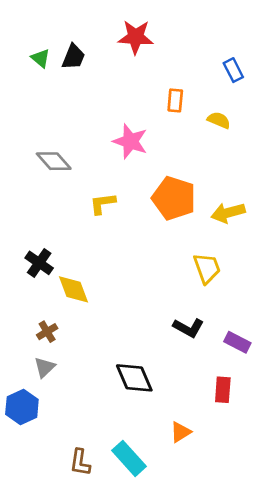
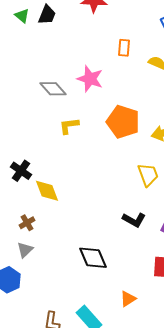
gray diamond: (54, 161) -> (53, 89), moved

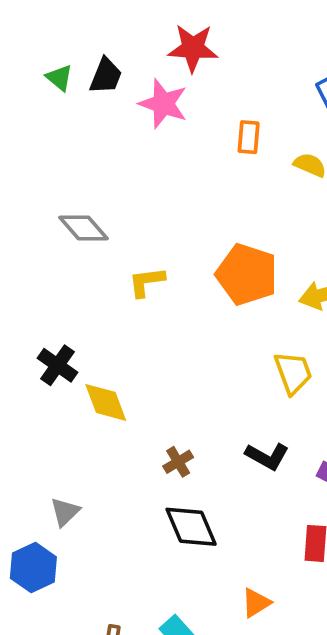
pink star: (90, 79) -> (163, 104), moved
gray diamond: (53, 89) -> (83, 228), moved
brown cross: (27, 223) -> (178, 462), moved

